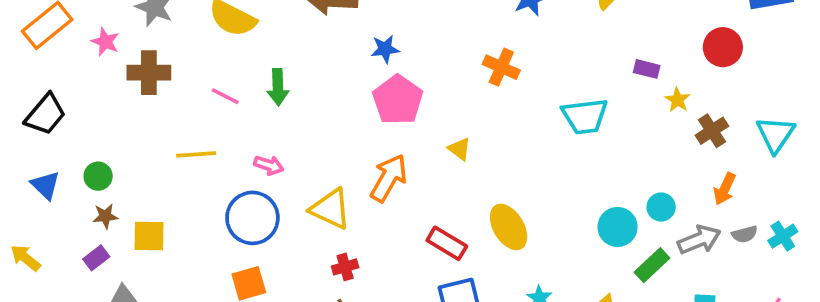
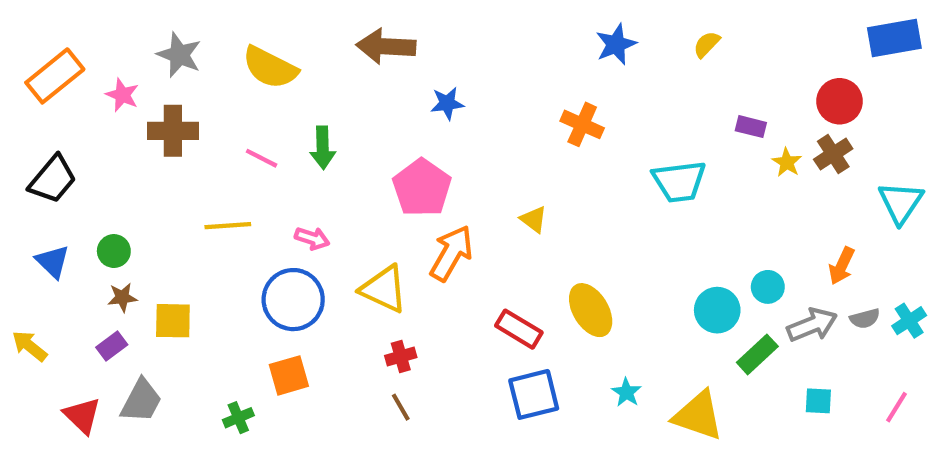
pink pentagon: (398, 100) -> (422, 188), moved
brown cross: (712, 131) -> (833, 154), moved

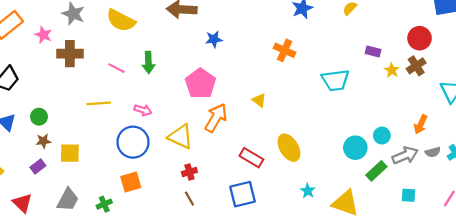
blue square: (534, 394) -> (243, 194), moved
gray trapezoid: (141, 401) -> (68, 200), moved

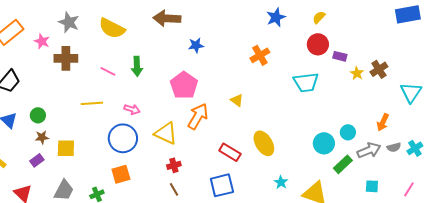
red circle: (420, 38) -> (318, 44), moved
orange cross: (285, 50) -> (260, 55), turned 36

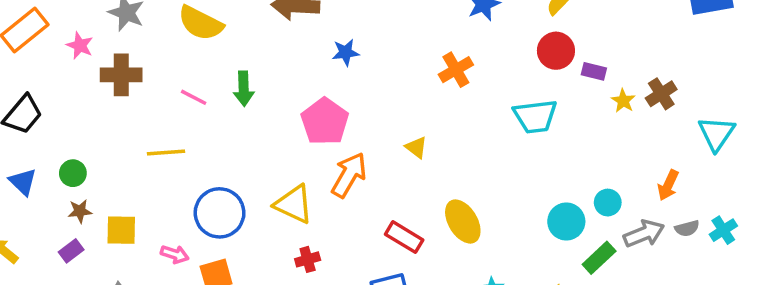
pink arrow: (132, 109) -> (175, 254), moved

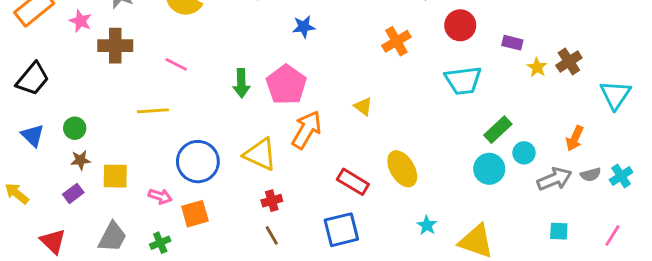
red circle: (556, 51) -> (460, 25), moved
green arrow: (244, 89) -> (241, 83), moved
green rectangle: (599, 258) -> (498, 130), moved

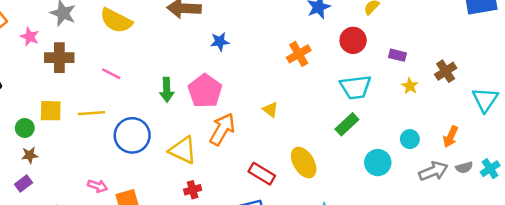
yellow star: (537, 67) -> (410, 86), moved
green rectangle: (498, 130) -> (347, 124), moved
cyan circle: (524, 153) -> (410, 139), moved
blue circle: (198, 162) -> (132, 135), moved
yellow square: (115, 176) -> (51, 111), moved

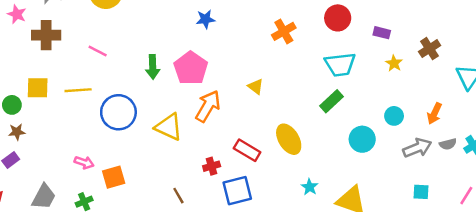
red cross: (193, 190) -> (212, 166), moved

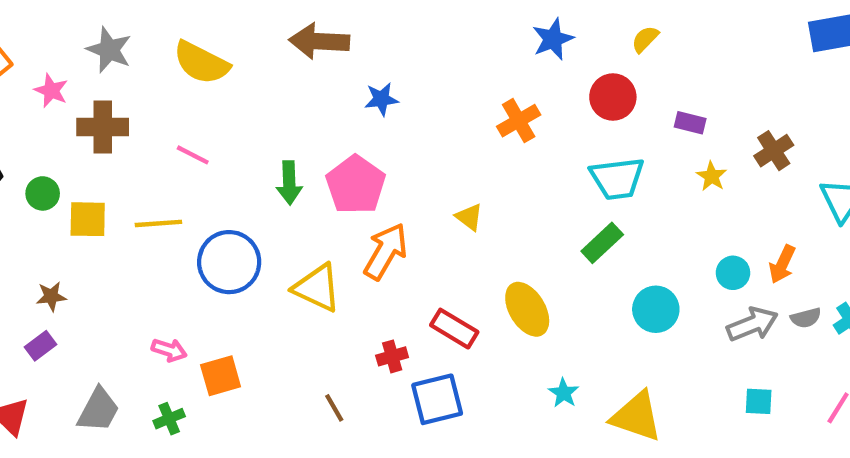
green circle: (12, 105) -> (43, 193), moved
cyan circle: (394, 116) -> (733, 273), moved

